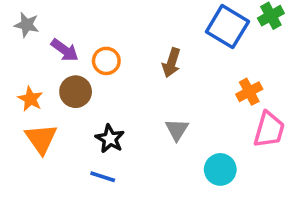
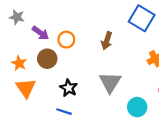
gray triangle: (177, 130) -> (110, 82), size x1.5

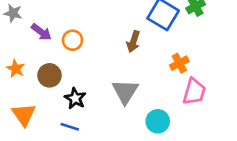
brown arrow: (107, 41) -> (133, 42), moved
brown circle: (47, 59) -> (49, 75), moved
orange triangle: (26, 88) -> (24, 115), moved

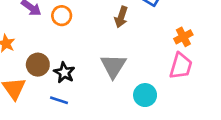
orange cross: (179, 63) -> (183, 37), moved
brown circle: (49, 75) -> (38, 65), moved

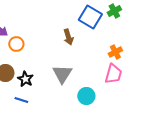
orange circle: (62, 16) -> (16, 44), moved
brown arrow: (121, 17) -> (68, 37), turned -35

